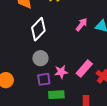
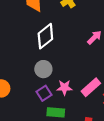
purple square: (44, 79) -> (44, 93), turned -32

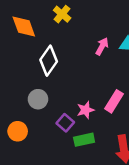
gray circle: (43, 69) -> (38, 99), moved

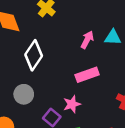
pink rectangle: (114, 101) -> (87, 75), moved, turned 40

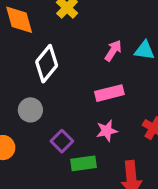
pink star: (72, 104) -> (107, 131), moved

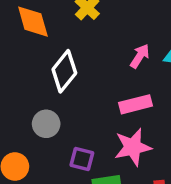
pink star: (107, 131) -> (133, 147), size x1.5
purple square: (62, 141) -> (82, 159), turned -30

